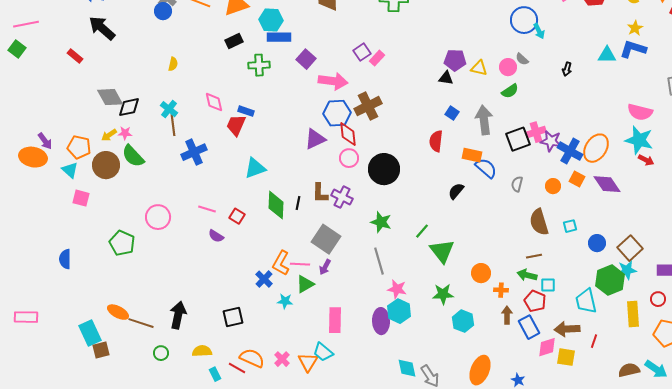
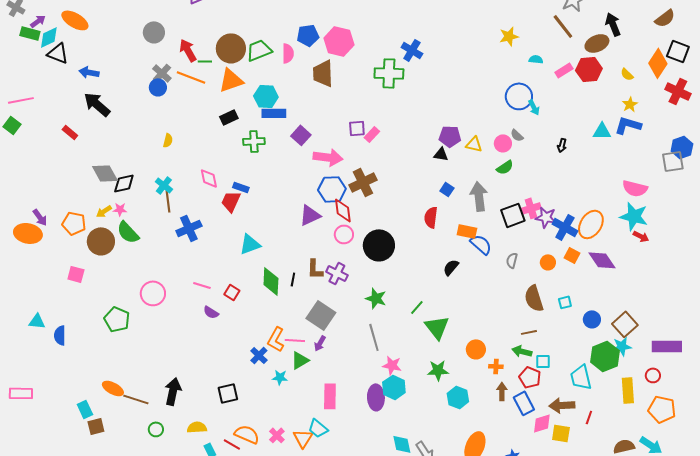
purple square: (362, 52) -> (357, 128), turned 30
cyan triangle: (70, 170) -> (37, 321), moved, turned -36
cyan rectangle: (90, 333) -> (85, 409), size x0.7

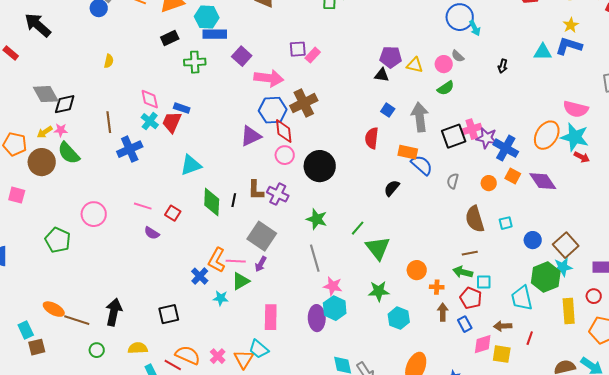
cyan cross: (164, 185) -> (150, 121), moved
orange ellipse: (591, 224) -> (547, 135), moved
blue rectangle: (524, 403) -> (465, 324), size x0.7
brown arrow: (562, 405) -> (503, 326), size x0.7

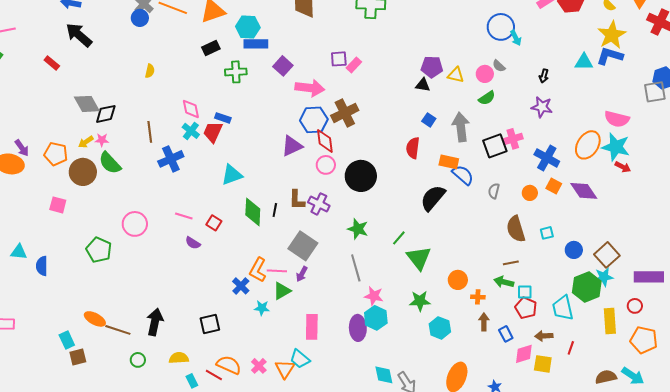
yellow star: (571, 25) -> (612, 35), size x1.8
purple star: (487, 138) -> (542, 107), moved
black semicircle: (392, 188) -> (433, 198), size x1.6
red pentagon: (471, 298) -> (526, 308), moved

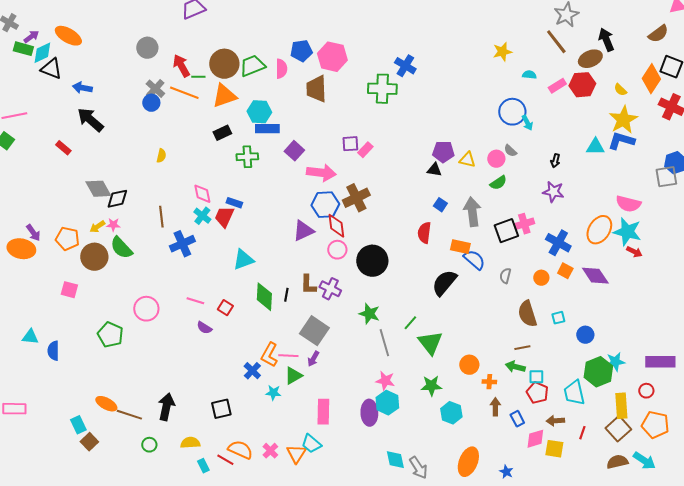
brown square: (607, 255) -> (618, 429), moved
gray line: (356, 268) -> (384, 343), moved
brown square: (78, 357) -> (89, 442), turned -30

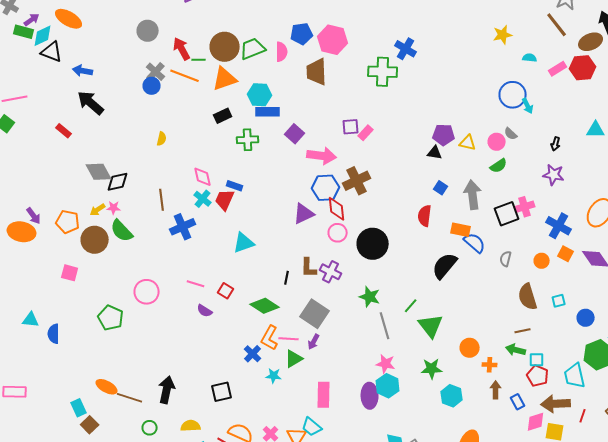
green diamond: (264, 297) -> (265, 306), moved, turned -60
brown arrow: (555, 421) -> (556, 404), size x1.6

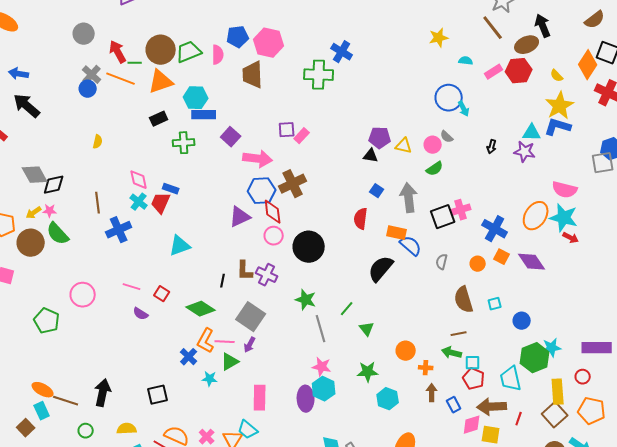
purple star: (554, 175) -> (525, 152), moved
green triangle: (431, 326) -> (367, 329), size x0.6
cyan rectangle: (79, 408) -> (42, 411), moved

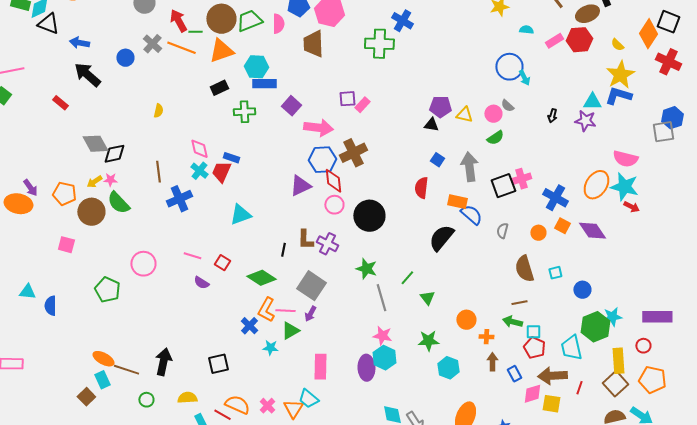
blue circle: (88, 89) -> (125, 58), moved

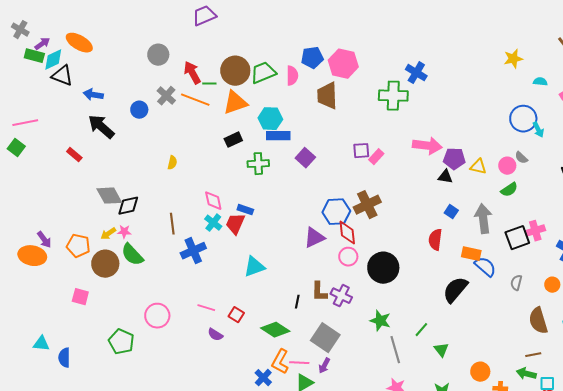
pink arrow: (318, 128) -> (427, 146), moved

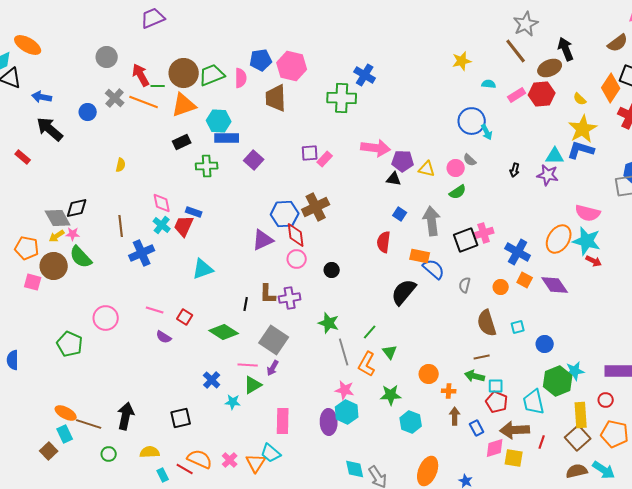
gray diamond: (109, 196) -> (58, 218), moved
black circle: (383, 268) -> (332, 270), size x0.5
purple cross: (341, 296) -> (290, 298), turned -35
pink square: (80, 297) -> (33, 282), moved
orange L-shape: (280, 362) -> (367, 364), moved

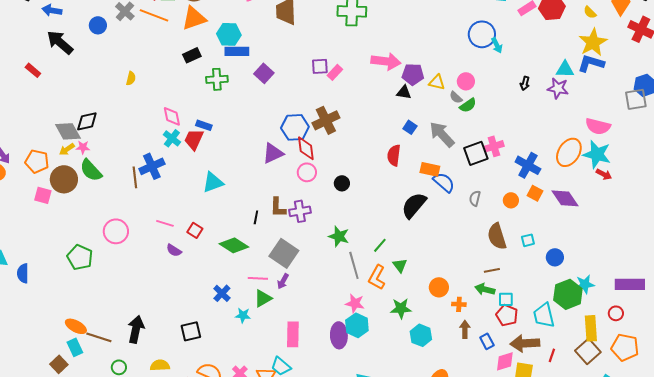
gray semicircle: (470, 160) -> (456, 97), moved
gray arrow: (432, 221) -> (442, 134), turned -36
brown line: (121, 226) -> (135, 177), moved

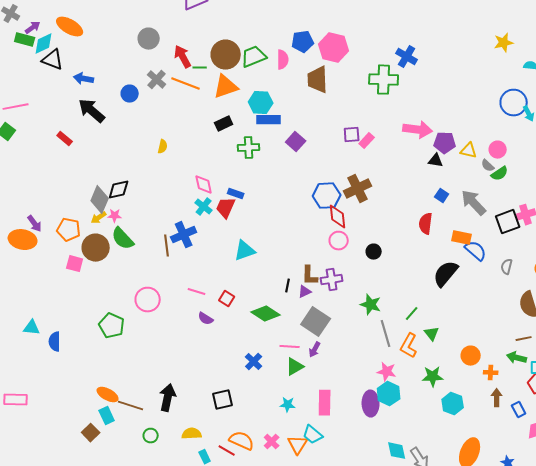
gray diamond: (68, 131) -> (100, 200), turned 52
purple triangle: (273, 153) -> (305, 292), moved, size x0.6
cyan star: (243, 315) -> (288, 405), moved

